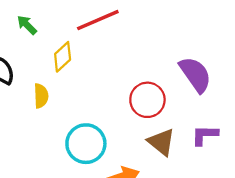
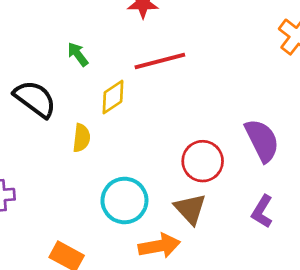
purple L-shape: (205, 135) -> (262, 211), turned -68
brown triangle: (161, 142) -> (190, 209), moved

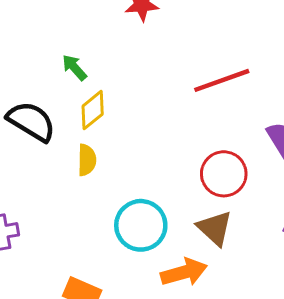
red line: (160, 61) -> (222, 80), moved
yellow diamond: (113, 97) -> (93, 110), moved

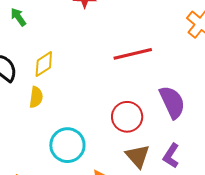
green arrow: (74, 67) -> (18, 17), moved
brown triangle: (215, 228) -> (138, 156), moved

